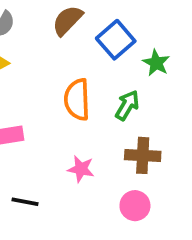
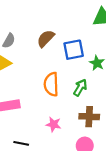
blue square: (116, 40) -> (74, 50), turned 30

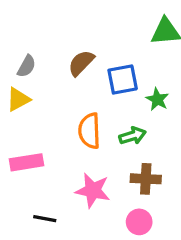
green arrow: (80, 88) -> (132, 136), turned 42
pink star: (53, 124) -> (93, 190), size x1.5

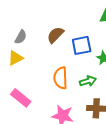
pink rectangle: (27, 162) -> (21, 98), turned 48

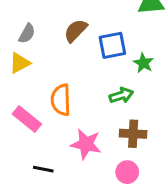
orange semicircle: (61, 78) -> (61, 100), moved

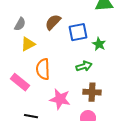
yellow triangle: (20, 63) -> (28, 44), moved

